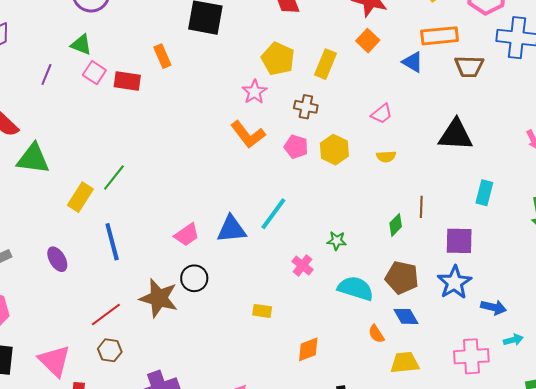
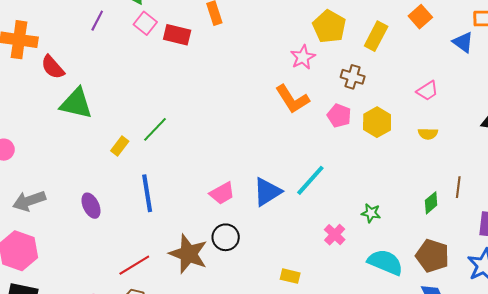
yellow rectangle: (80, 197) -> (120, 146), size x0.7
blue triangle: (231, 229) -> (267, 192), turned -32

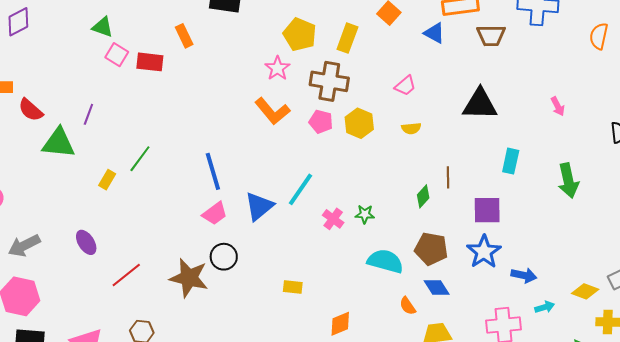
purple line: (97, 21) -> (88, 114), moved
brown cross: (353, 77) -> (329, 81), size x1.6
blue line: (147, 193) -> (213, 171), moved
pink cross: (335, 235) -> (333, 219), moved
red line: (134, 265) -> (126, 275), moved

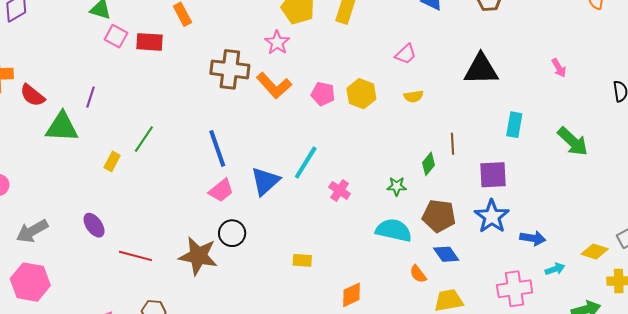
brown cross: (329, 81) -> (230, 69), moved
green arrow: (568, 181) -> (573, 142), turned -32
green star: (365, 214) -> (397, 186), moved
red line: (126, 275) -> (135, 256), turned 56

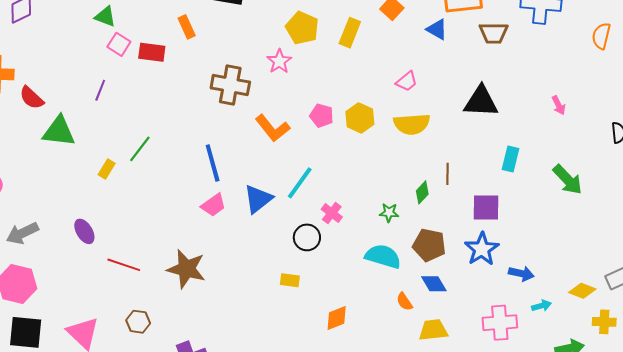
orange L-shape: (274, 86) -> (273, 128), moved
yellow semicircle: (414, 96) -> (412, 124), size x1.8
purple line: (90, 97) -> (100, 90), moved
black circle: (232, 233) -> (307, 237), moved

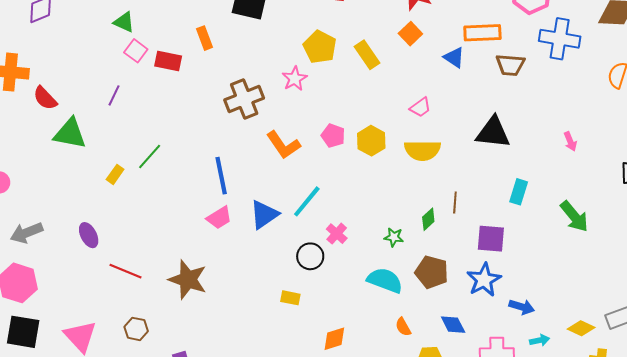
yellow rectangle: (350, 33) -> (367, 55), turned -60
brown cross: (230, 85) -> (244, 99), turned -36
blue diamond: (434, 284) -> (453, 325), moved

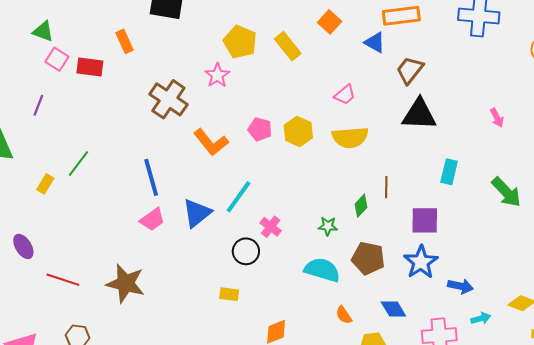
brown trapezoid: (510, 65) -> (410, 70), moved, turned 128
brown cross: (244, 99) -> (168, 99), turned -30

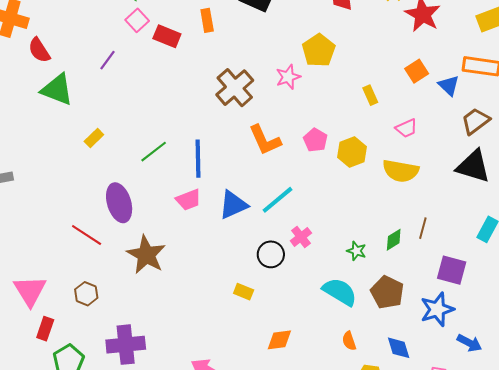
orange square: (330, 22) -> (417, 71), moved
yellow rectangle: (288, 46) -> (370, 95), moved, size x0.7
green line: (78, 164) -> (154, 152), moved
purple ellipse: (23, 246) -> (119, 203), moved, size x1.5

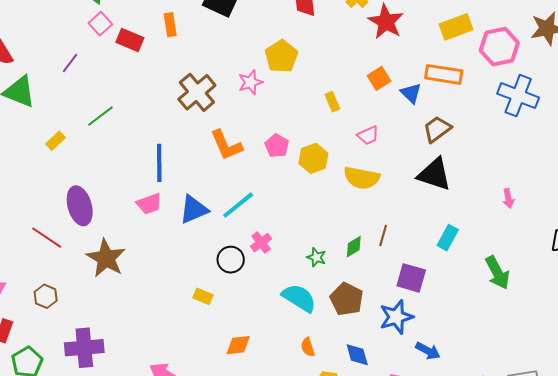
green line: (154, 152) -> (100, 116), moved

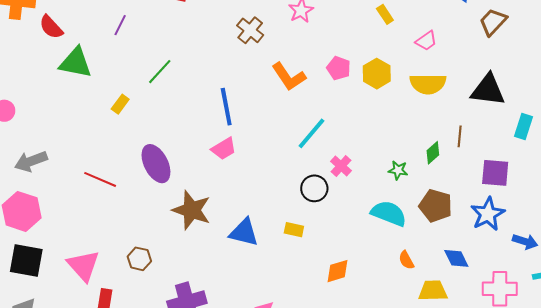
brown cross: (197, 92) -> (250, 30), size x0.7
black triangle: (434, 174) -> (488, 90), moved
blue triangle: (194, 209) -> (244, 232), moved, turned 48
red line: (47, 238) -> (100, 179), moved

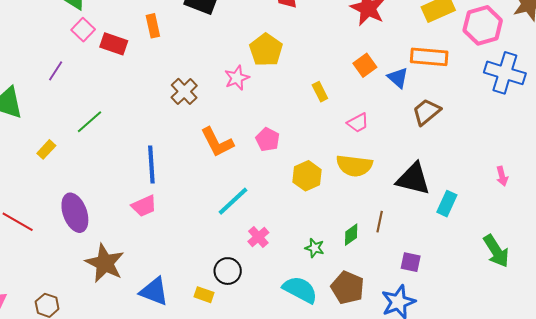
yellow hexagon: (377, 74) -> (307, 176), moved
cyan rectangle: (524, 126) -> (447, 204), moved
purple square: (495, 173) -> (411, 262), size x0.7
black circle: (314, 188) -> (228, 271), moved

